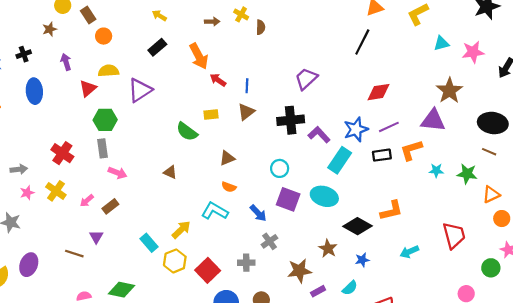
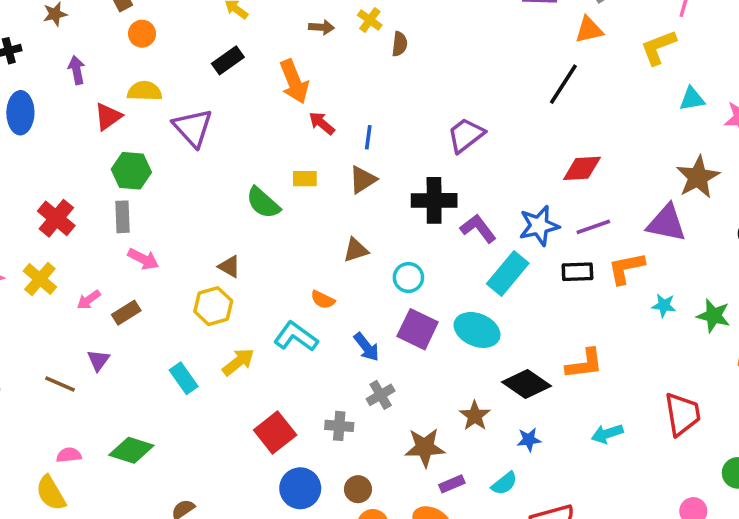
purple triangle: (140, 90) -> (193, 128), turned -45
brown triangle: (227, 158) -> (356, 250), moved
yellow hexagon: (175, 261) -> (213, 306), moved

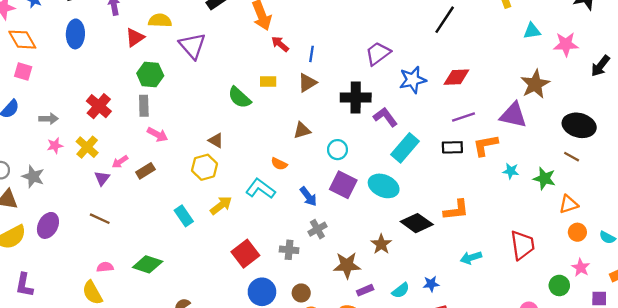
blue star: (539, 226) -> (413, 80), moved
purple triangle: (98, 360) -> (102, 178), moved
blue star: (529, 440) -> (431, 284), moved

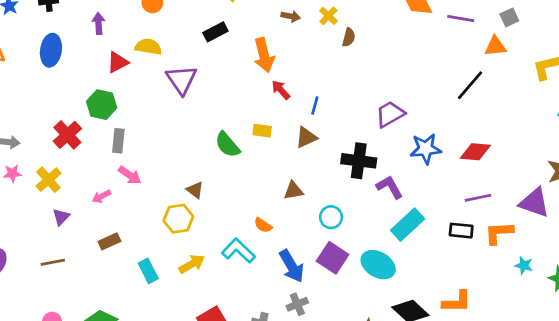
green hexagon: (150, 74) -> (102, 105), moved
pink arrow: (120, 162) -> (101, 196), moved
brown rectangle: (145, 171) -> (109, 241), moved
blue arrow: (308, 196) -> (292, 266), size x1.4
brown line: (100, 219) -> (53, 262), turned -42

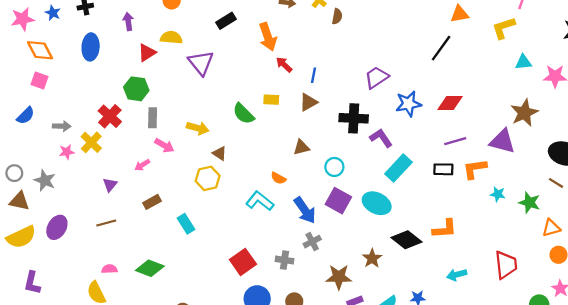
yellow cross: (48, 180) -> (91, 142), moved
yellow arrow: (192, 264) -> (198, 128), moved, turned 50

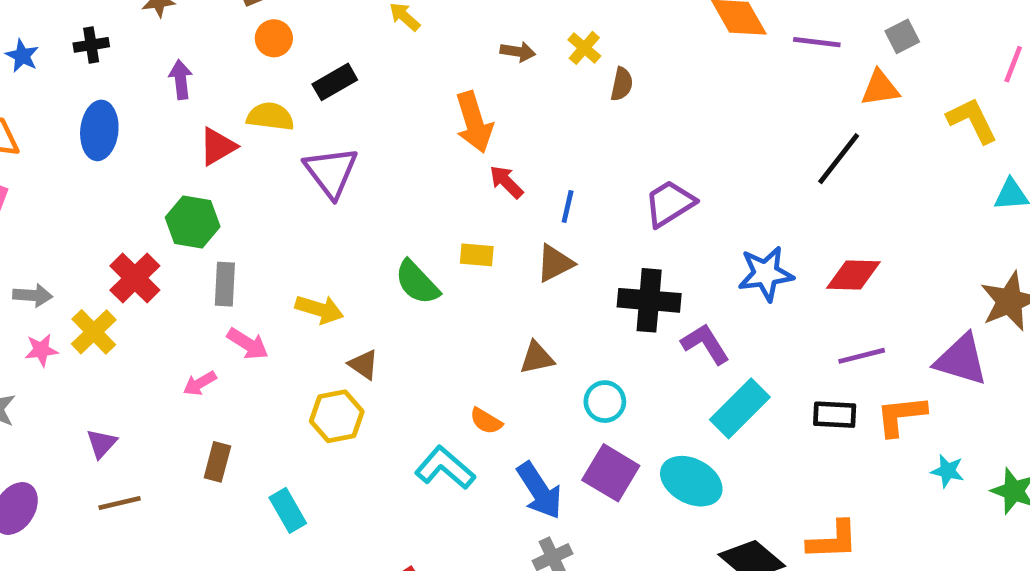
black rectangle: (226, 21) -> (335, 82), moved
yellow L-shape: (504, 28) -> (972, 120), turned 80
purple trapezoid: (376, 77) -> (670, 203), moved
purple triangle: (110, 185) -> (102, 443), moved
brown rectangle: (152, 202) -> (217, 462), turned -48

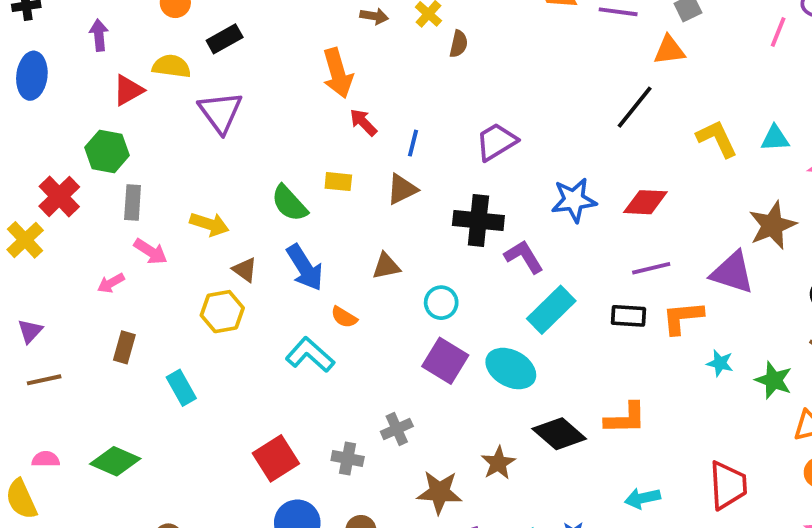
yellow L-shape: (972, 120) -> (717, 139), moved
blue arrow: (539, 491) -> (305, 268), moved

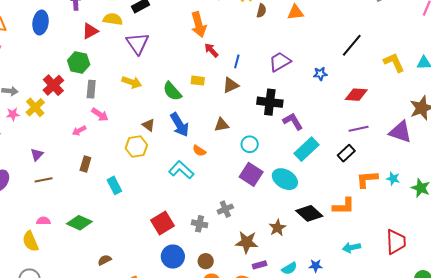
orange triangle: (669, 50) -> (295, 12), moved
blue star: (574, 200) -> (320, 74), moved, size x0.6
yellow arrow: (209, 224) -> (132, 82), moved
black rectangle: (628, 316) -> (346, 153), turned -48
orange L-shape: (683, 318) -> (367, 179), moved

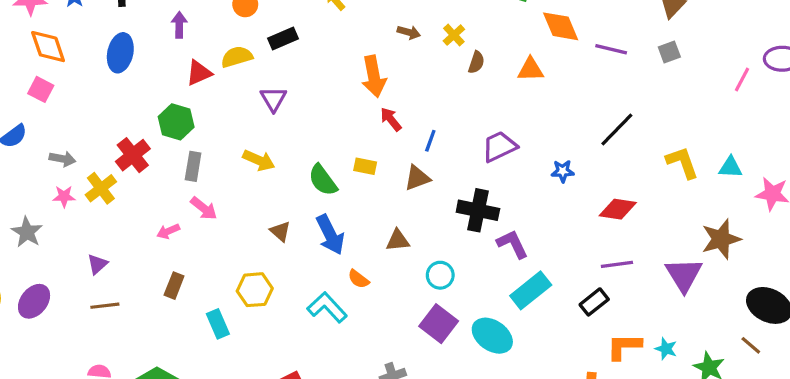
yellow semicircle: (113, 19) -> (237, 57), turned -30
purple triangle: (138, 43) -> (273, 99), size x0.7
purple triangle: (400, 132) -> (684, 275), turned 35
yellow hexagon: (136, 147) -> (255, 290), moved

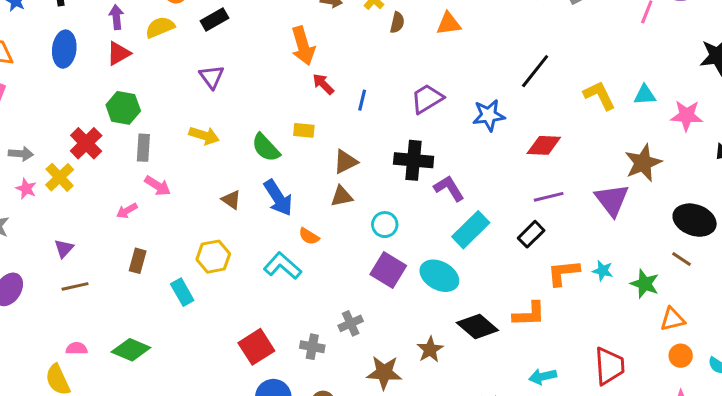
yellow semicircle: (237, 57) -> (160, 27), moved
red triangle: (199, 73) -> (119, 53), moved
blue star: (563, 171) -> (489, 115), size x1.5
brown triangle: (417, 178) -> (345, 162), moved
pink star: (64, 196) -> (26, 189), turned 30

